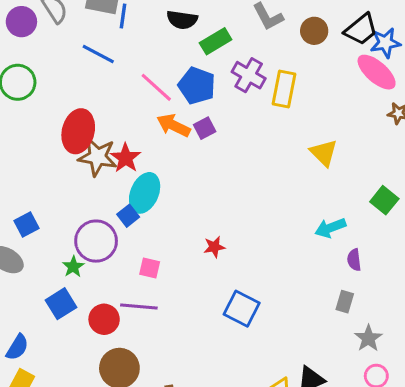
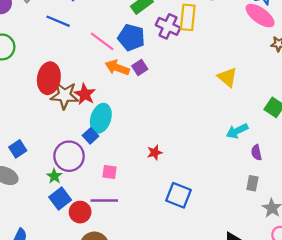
yellow rectangle: (284, 89) -> (188, 17), moved
blue square: (61, 304) -> (60, 198), moved

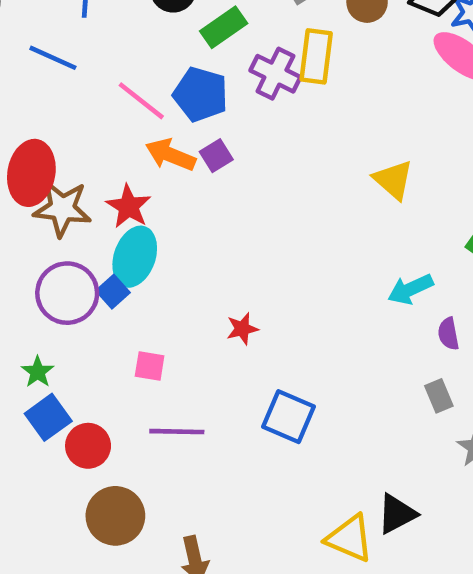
red star: (85, 94) -> (129, 206), moved
purple circle: (69, 156) -> (67, 293), moved
gray rectangle: (252, 183) -> (439, 396), turned -35
purple line: (104, 201) -> (177, 432), moved

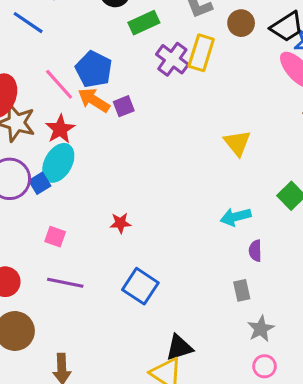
blue pentagon: (201, 94) -> (94, 69), moved
pink line: (141, 101) -> (59, 84), moved
black triangle: (397, 514) -> (179, 348), moved

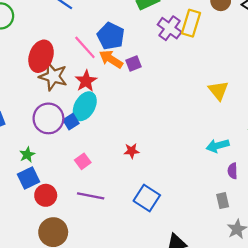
pink square: (55, 237) -> (83, 161), turned 35

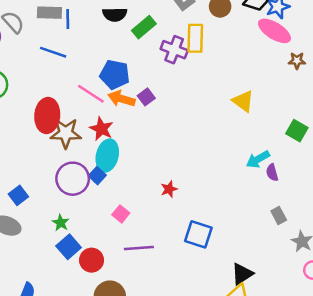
purple semicircle: (233, 171) -> (272, 173), moved

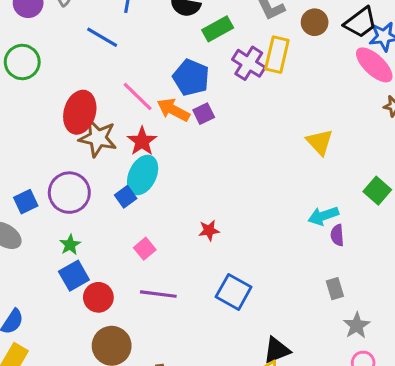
blue pentagon: (115, 75) -> (191, 77), moved
purple circle: (73, 179) -> (69, 193), moved

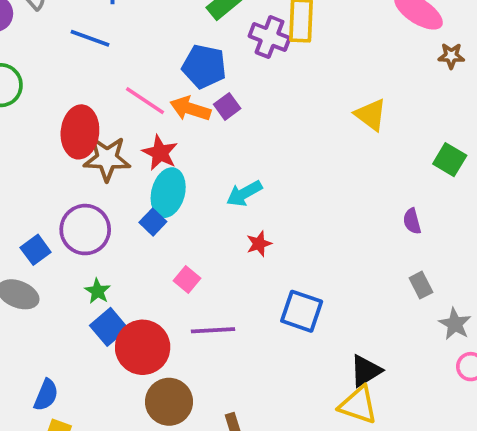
cyan arrow: (323, 216) -> (244, 193), moved
red circle: (98, 297) -> (143, 347), size x1.5

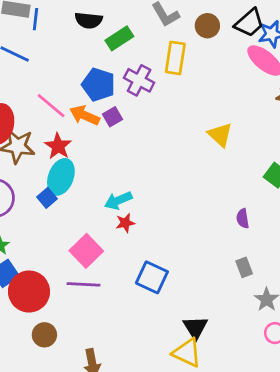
purple cross: (269, 37) -> (139, 80), moved
cyan arrow: (244, 193) -> (118, 201), moved
pink square: (187, 279) -> (86, 251), moved, size x1.6
black triangle: (366, 371) -> (195, 328), turned -36
brown circle: (169, 402) -> (44, 335), size x0.7

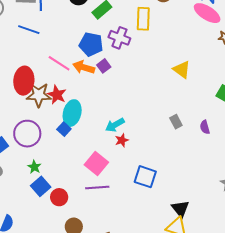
red star: (58, 146) -> (57, 95), moved
gray rectangle: (244, 267) -> (176, 122), moved
red circle: (29, 292) -> (59, 197), size x0.6

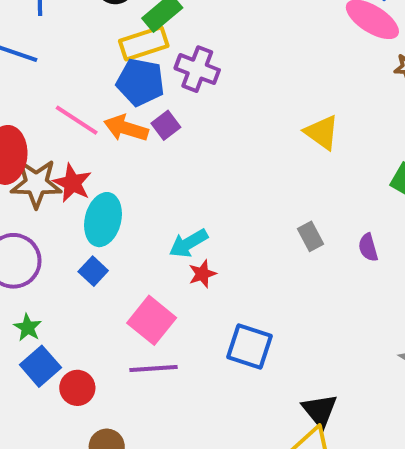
yellow rectangle: (143, 19) -> (144, 43), moved, turned 70
blue square: (64, 129) -> (93, 271), moved

